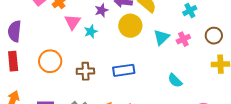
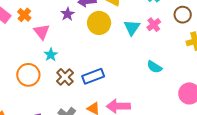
cyan star: (91, 31) -> (51, 55), moved
blue rectangle: (124, 70) -> (93, 76), moved
brown cross: (85, 71) -> (65, 77), turned -30

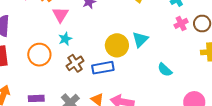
yellow circle: (99, 23) -> (117, 45), moved
pink cross: (154, 25) -> (181, 23), moved
cyan triangle: (132, 28) -> (140, 39), moved

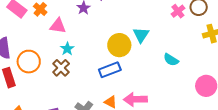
pink triangle: (60, 15) -> (58, 26), turned -42
orange circle: (39, 55) -> (29, 62), moved
brown cross: (75, 63) -> (61, 68), moved

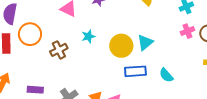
cyan star: (67, 49) -> (88, 36), moved
blue rectangle: (110, 70) -> (135, 71), moved

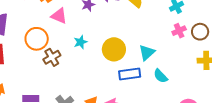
orange circle: (30, 34) -> (37, 39), moved
cyan triangle: (145, 42) -> (147, 53), moved

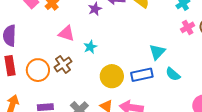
pink triangle: (59, 16) -> (66, 33), moved
orange circle: (37, 39) -> (38, 70), moved
yellow circle: (114, 49) -> (112, 76), moved

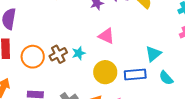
pink triangle: (66, 33) -> (106, 36), moved
cyan star: (90, 47) -> (79, 53), moved

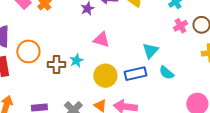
brown cross: (58, 54) -> (56, 65), turned 36
orange circle: (33, 57) -> (28, 51), moved

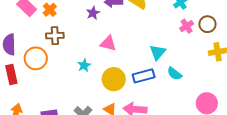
brown cross: (56, 65) -> (55, 36), moved

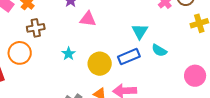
pink triangle: (108, 43) -> (88, 19), moved

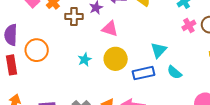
brown cross: (36, 28) -> (74, 16), moved
yellow circle: (100, 64) -> (116, 59), moved

